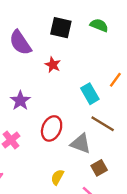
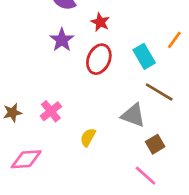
purple star: (20, 101) -> (62, 40), moved
red ellipse: (52, 128) -> (99, 59), moved
yellow semicircle: (57, 177) -> (88, 137), moved

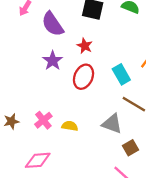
yellow semicircle: (88, 137) -> (70, 126), moved, turned 70
pink diamond: (26, 159) -> (38, 160), moved

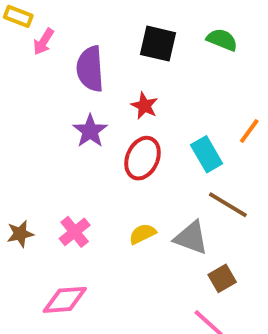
purple semicircle: (53, 24) -> (90, 69), turned 30
yellow semicircle: (70, 126) -> (143, 234), moved, turned -35

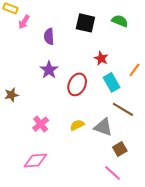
purple semicircle: (90, 69) -> (49, 37), size x0.7
red star: (144, 106) -> (101, 58), moved
brown star: (20, 234) -> (11, 95), moved

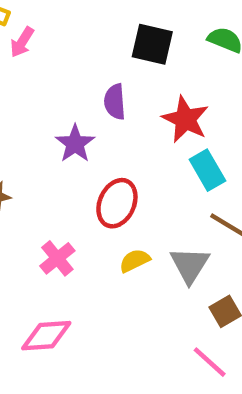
purple semicircle: (49, 37) -> (115, 102), moved
red star: (101, 58) -> (185, 119), size x1.5
red ellipse: (77, 84) -> (117, 203), moved
gray triangle: (103, 127) -> (190, 265), turned 42

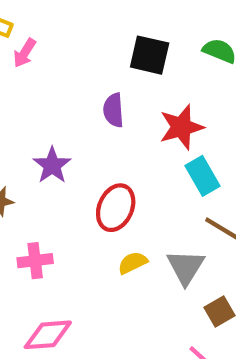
red star: (185, 119) -> (181, 127), turned 30
purple star: (75, 144) -> (52, 165), moved
pink cross: (57, 258) -> (35, 261), moved, turned 32

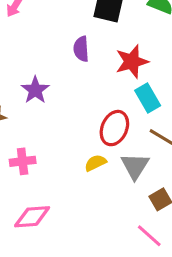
red ellipse: (116, 208) -> (114, 128), moved

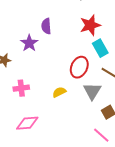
purple semicircle: (81, 49) -> (46, 26), moved
yellow semicircle: (95, 163) -> (59, 92), moved

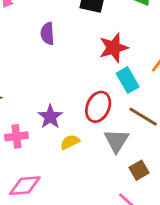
purple semicircle: (46, 26) -> (47, 34), moved
purple star: (29, 43) -> (50, 117), moved

